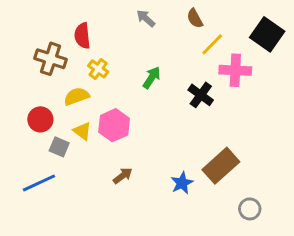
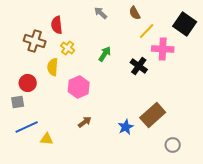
yellow semicircle: (77, 96) -> (53, 67), turned -66
yellow triangle: (82, 131) -> (47, 139), moved, turned -32
gray square: (59, 147) -> (18, 102), moved, turned -32

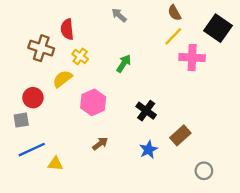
brown semicircle: (135, 13) -> (174, 13), moved
black cross: (139, 66) -> (146, 111), moved
yellow semicircle: (53, 67) -> (62, 79), turned 48
brown rectangle: (153, 115) -> (180, 135), size x0.7

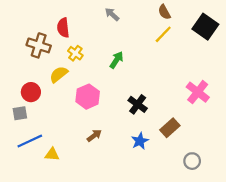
pink cross: (192, 58) -> (198, 92), moved, turned 35

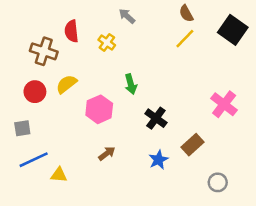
yellow cross: (75, 53) -> (107, 42), moved
green arrow: (117, 60) -> (131, 84), moved, turned 132
red circle: (31, 92) -> (35, 92), moved

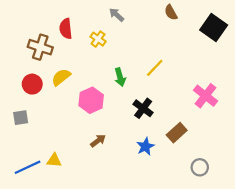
yellow line: (185, 39) -> (155, 68), moved
blue line: (34, 160) -> (28, 167), moved

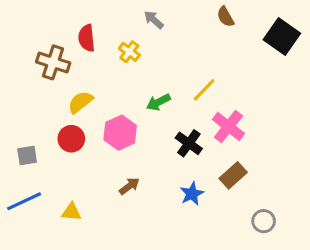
green arrow: (120, 77) -> (158, 102), turned 78
red circle: (32, 84) -> (71, 139), moved
pink cross: (206, 96) -> (228, 127), moved
blue line: (28, 167) -> (24, 201), moved

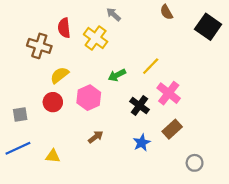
yellow cross: (129, 52) -> (96, 38), size x1.5

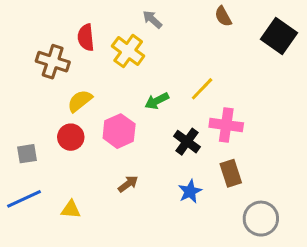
pink cross: (169, 93) -> (226, 125), turned -30
brown rectangle: (172, 129) -> (231, 173), turned -66
gray circle: (195, 163) -> (261, 219), size x1.5

